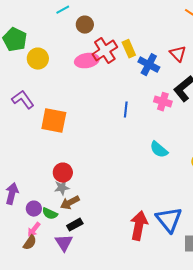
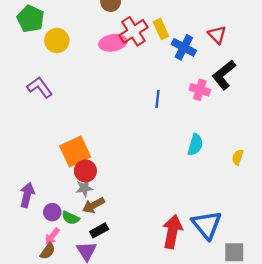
orange square: (54, 121) -> (75, 151), moved, turned -36
cyan semicircle: (159, 150) -> (195, 145), turned -114

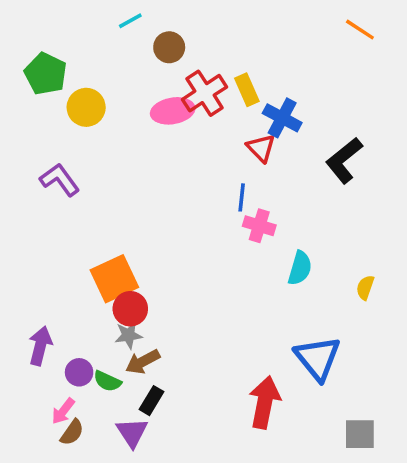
red triangle: (217, 35) -> (261, 148), moved
pink cross: (200, 90) -> (259, 226), moved
blue triangle: (207, 225) -> (318, 358), moved
black rectangle: (99, 230) -> (151, 401), turned -30
pink arrow: (52, 236) -> (63, 411), moved

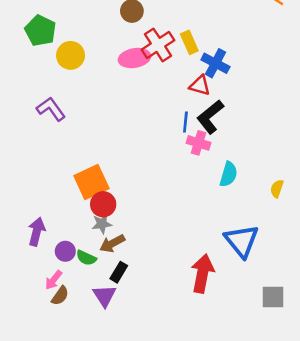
red triangle: (261, 148) -> (200, 85), turned -30
black L-shape: (344, 160) -> (210, 117), moved

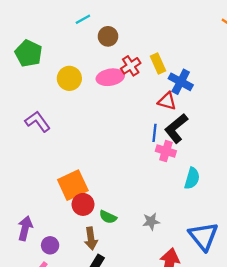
red cross: (158, 45) -> (131, 66), size x0.7
yellow circle: (71, 55) -> (69, 78), moved
gray star: (102, 224) -> (151, 221), moved
brown arrow: (112, 243) -> (91, 238), turned -70
green semicircle: (86, 258) -> (108, 217), moved

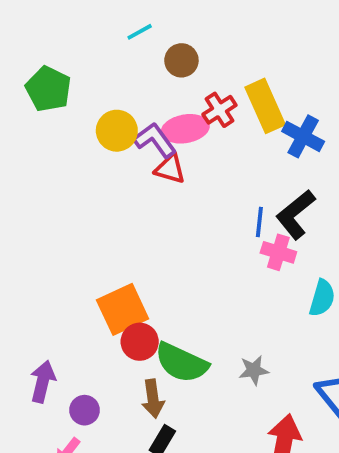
yellow rectangle: (158, 64) -> (265, 106), size x1.5
red triangle: (167, 101) -> (170, 169), moved
purple L-shape: (38, 122) -> (155, 140), moved
green semicircle: (108, 217) -> (181, 363), size x1.8

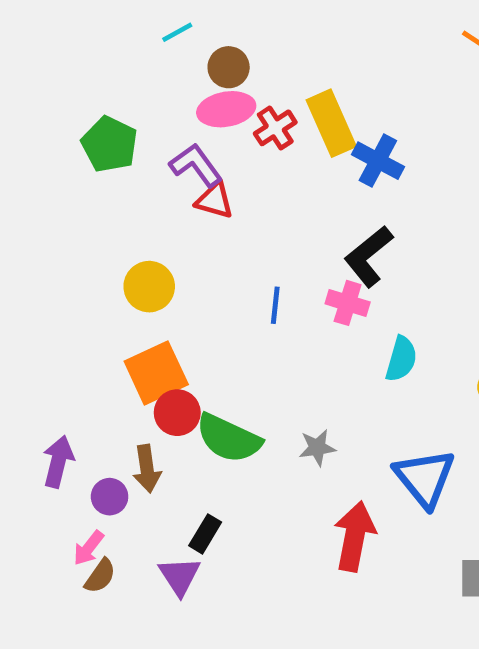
green pentagon: (48, 89) -> (110, 144), moved
pink ellipse: (185, 129) -> (226, 109), moved
yellow circle: (117, 131) -> (149, 287), moved
blue line: (259, 222) -> (275, 305), moved
brown arrow: (153, 399) -> (147, 469), moved

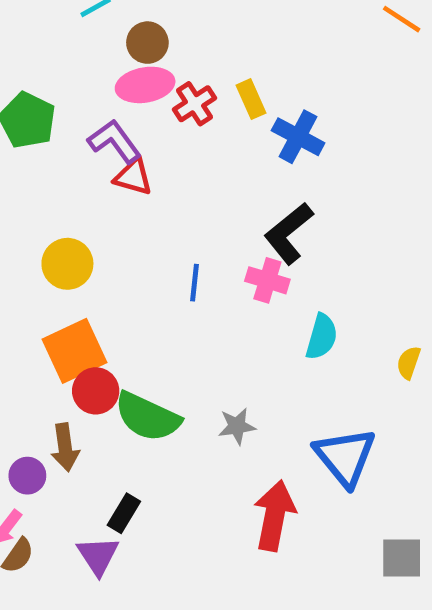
yellow rectangle: (331, 123) -> (251, 99), size x0.6

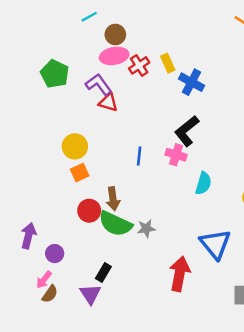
orange square: (74, 351) -> (80, 173), moved, size x0.6
gray star: (237, 426) -> (146, 229), moved
brown arrow: (65, 447) -> (113, 199), moved

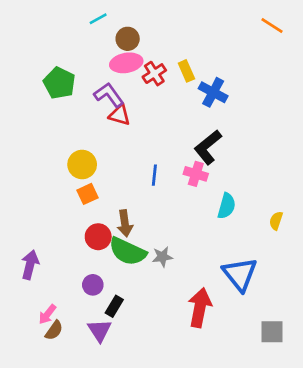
purple circle: (55, 254) -> (93, 285), moved

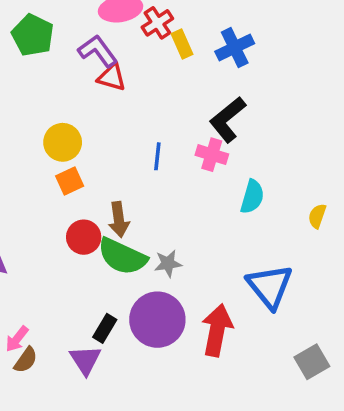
yellow rectangle: (186, 71) -> (182, 44), moved
blue cross: (213, 92) -> (235, 47), turned 36
purple circle: (93, 285) -> (157, 320), moved, size x2.0
gray square: (272, 332) -> (312, 362), turned -30

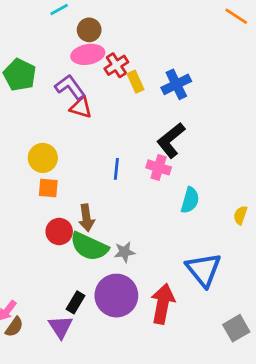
orange square: (70, 181) -> (48, 188), turned 30

